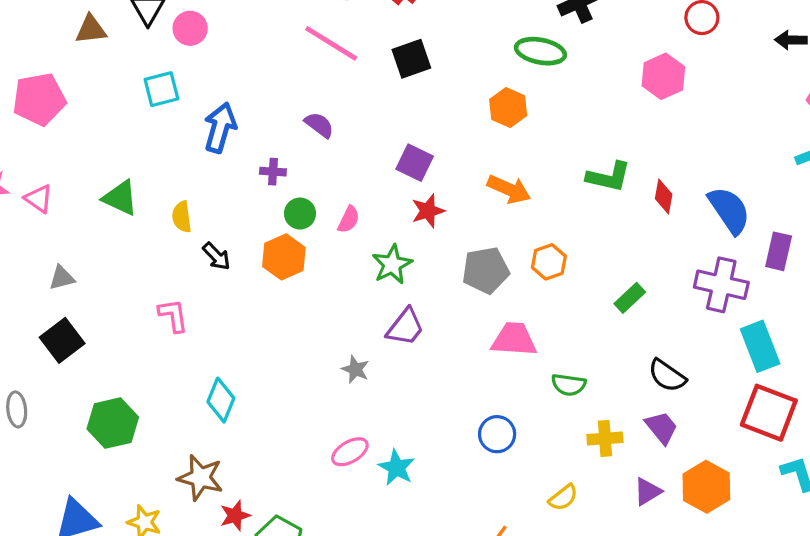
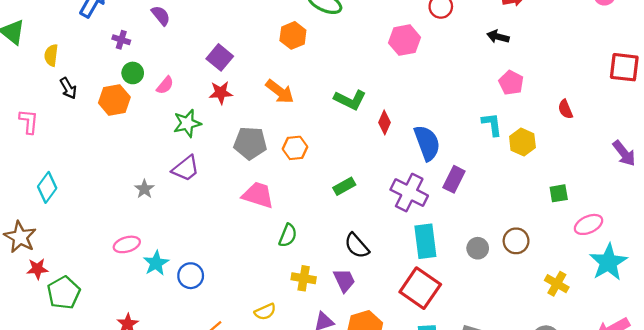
green semicircle: (569, 385) -> (288, 235), turned -90
blue circle: (497, 434) -> (191, 276), moved

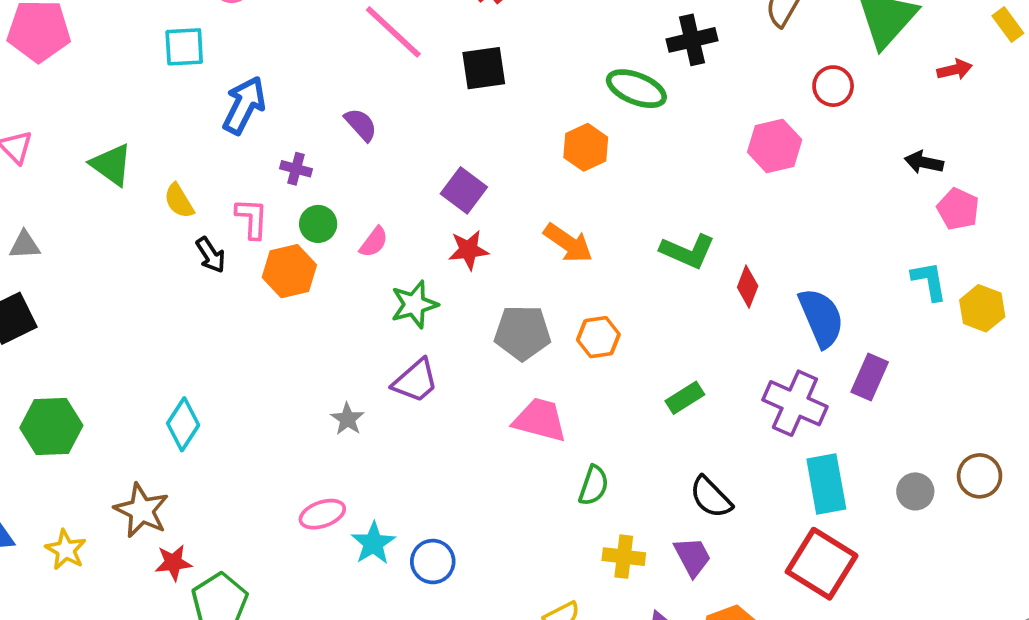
black arrow: (498, 37) -> (924, 162), moved
yellow semicircle: (51, 55) -> (179, 201), turned -35
pink L-shape: (29, 121) -> (252, 218), moved

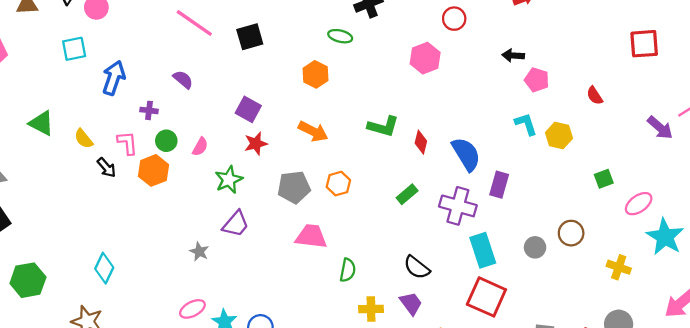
green ellipse: (636, 89) -> (340, 36), size x0.7
green rectangle: (685, 398) -> (407, 194), moved

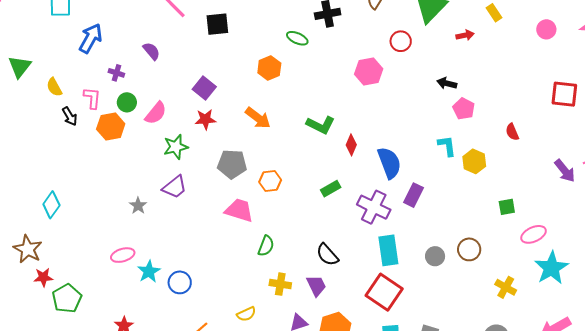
green triangle: (41, 123) -> (20, 67), turned 30
pink semicircle: (200, 147) -> (156, 113), size x1.4
orange hexagon: (338, 184) -> (270, 181), moved

